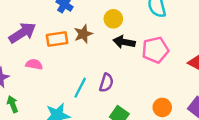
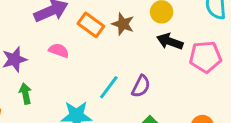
brown star: (83, 34) -> (123, 24), turned 30
orange rectangle: (57, 39) -> (91, 25), turned 35

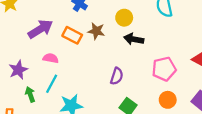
pink pentagon: (205, 57) -> (164, 69), moved
cyan line: (109, 87) -> (52, 84), moved

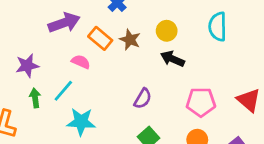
pink semicircle: (51, 58) -> (81, 62), moved

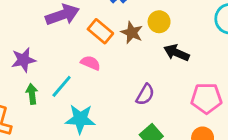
yellow circle: (167, 31) -> (159, 22), moved
pink semicircle: (81, 62) -> (91, 63), moved

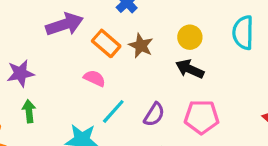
yellow circle: (159, 22) -> (190, 37), moved
cyan line: (62, 86) -> (113, 111), moved
pink pentagon: (206, 98) -> (202, 117), moved

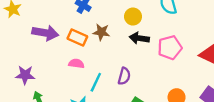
purple arrow: (65, 24) -> (45, 33), turned 45
purple star: (20, 73) -> (25, 75), turned 30
pink pentagon: (202, 117) -> (170, 48), moved

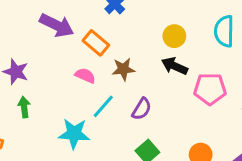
brown star: (101, 32) -> (123, 69), moved, turned -30

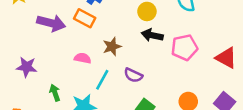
orange rectangle: (96, 43) -> (85, 18), moved
green arrow: (24, 107) -> (55, 93), moved
purple semicircle: (142, 109) -> (133, 75), turned 96

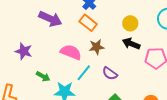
orange rectangle: (85, 18) -> (88, 23), moved
pink semicircle: (83, 58) -> (71, 52), size x1.5
green arrow: (55, 93) -> (43, 76), turned 128

